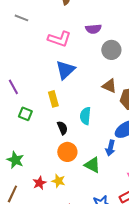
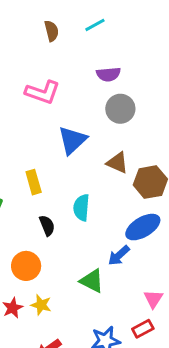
purple semicircle: (93, 29) -> (108, 74), moved
blue triangle: (65, 70) -> (72, 140), moved
blue arrow: (110, 148) -> (119, 255), turned 35
orange circle: (67, 152) -> (26, 266), moved

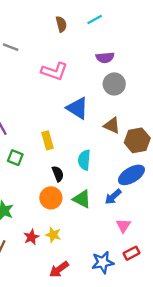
blue triangle: (72, 140) -> (77, 108), turned -45
orange circle: (26, 266) -> (51, 198), moved
green triangle: (92, 281) -> (82, 199), moved
pink triangle: (153, 299) -> (123, 226), moved

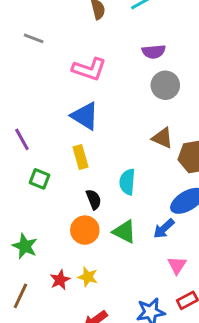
blue triangle: (77, 108) -> (85, 116), moved

